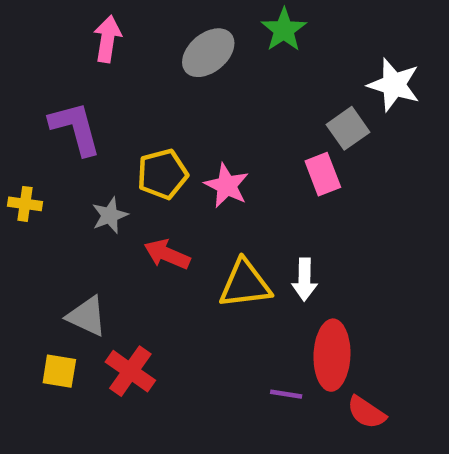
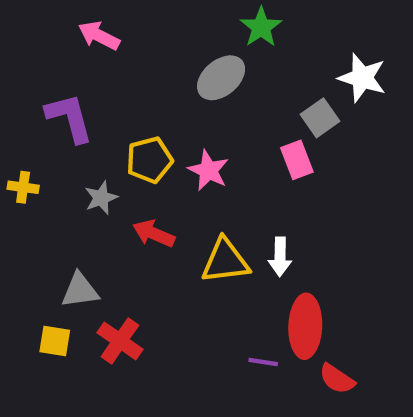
pink arrow: (107, 39) -> (99, 36), turned -72
gray ellipse: (208, 53) -> (221, 78), moved
gray triangle: (87, 316) -> (80, 290), turned -33

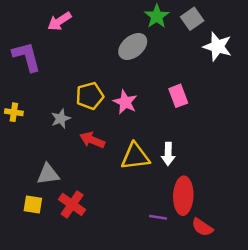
pink arrow: (99, 36) -> (59, 21), turned -60
purple L-shape: (69, 118) -> (27, 57), moved
gray square: (320, 118) -> (192, 19), moved

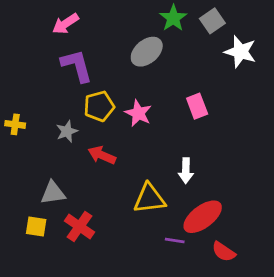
purple L-shape: (27, 57) -> (77, 66), moved
yellow triangle: (135, 156) -> (149, 199), moved
red ellipse: (183, 196) -> (203, 217), turned 51

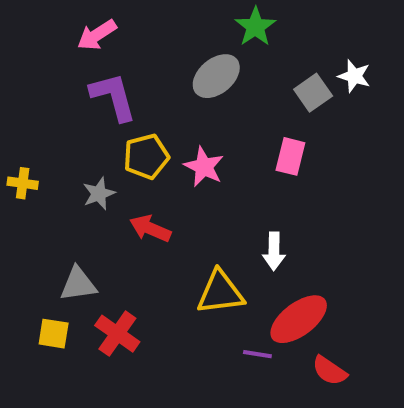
gray square: (212, 21) -> (313, 93), moved
white star: (240, 52) -> (354, 76), size x0.7
pink rectangle: (197, 106) -> (290, 156), turned 35

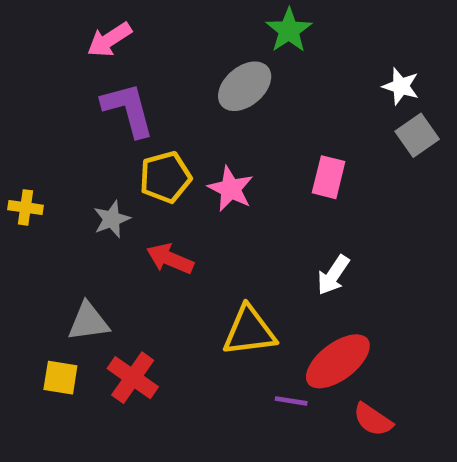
gray square: (313, 93) -> (417, 135), moved
white arrow: (274, 251) -> (333, 275), moved, turned 33

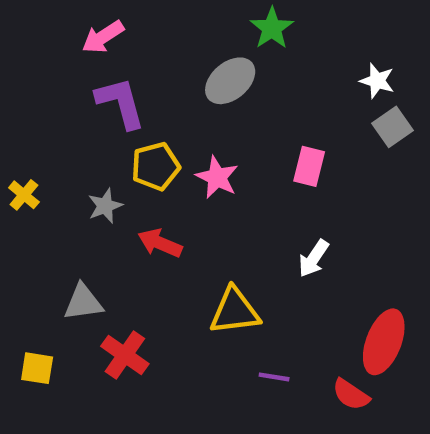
yellow cross: (25, 207) -> (24, 195), turned 32
red ellipse: (338, 361) -> (384, 342), moved, turned -32
yellow square: (60, 378) -> (37, 368), moved

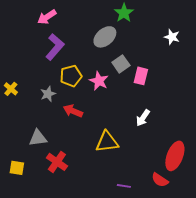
purple L-shape: (120, 103) -> (55, 47), turned 56
gray square: (393, 127) -> (121, 64), moved
purple line: (274, 377) -> (124, 186), moved

